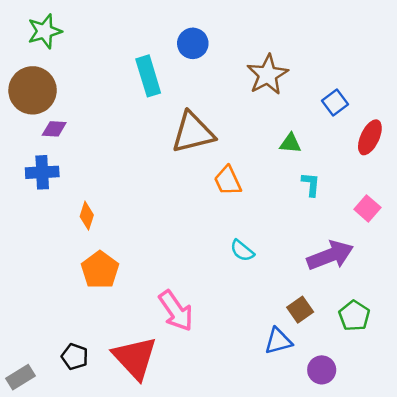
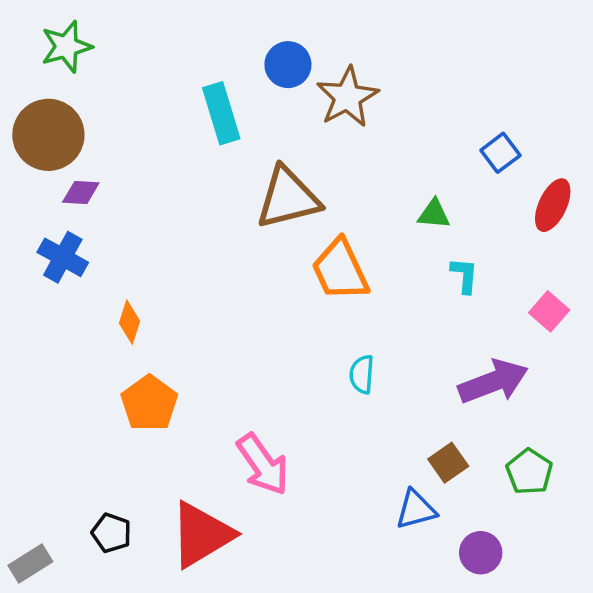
brown star: (267, 75) -> (347, 97), moved
blue cross: (42, 172) -> (63, 257), turned 32
orange trapezoid: (228, 181) -> (340, 270), size x1.4
cyan semicircle: (242, 251) -> (362, 374), turned 55
red triangle: (135, 358) -> (201, 535), turned 42

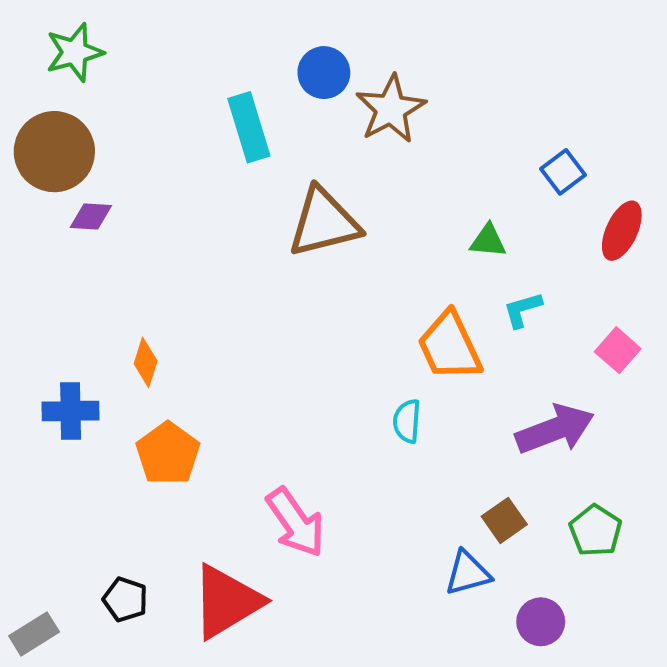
blue cross: (63, 257) -> (71, 411), moved, turned -30
orange trapezoid: (340, 270) -> (450, 346), moved
cyan L-shape: (464, 275) -> (522, 310), turned -111

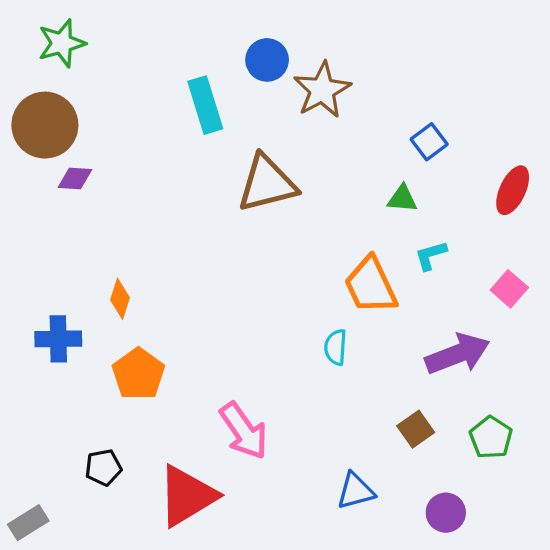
blue square: (563, 172) -> (429, 142), moved
blue triangle: (468, 573) -> (356, 491), moved
black pentagon: (125, 599) -> (103, 468), moved, turned -30

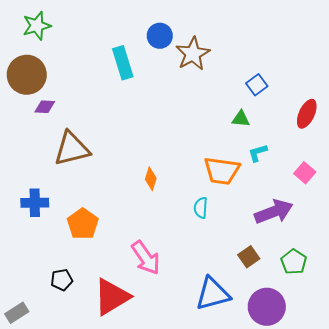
brown triangle: (267, 184) -> (72, 149), moved
orange trapezoid: (371, 285) -> (222, 171), turned -57
orange diamond: (120, 299) -> (151, 179), moved
blue triangle: (356, 491) -> (213, 294), size x1.5
purple circle: (446, 513) -> (267, 307), size x1.6

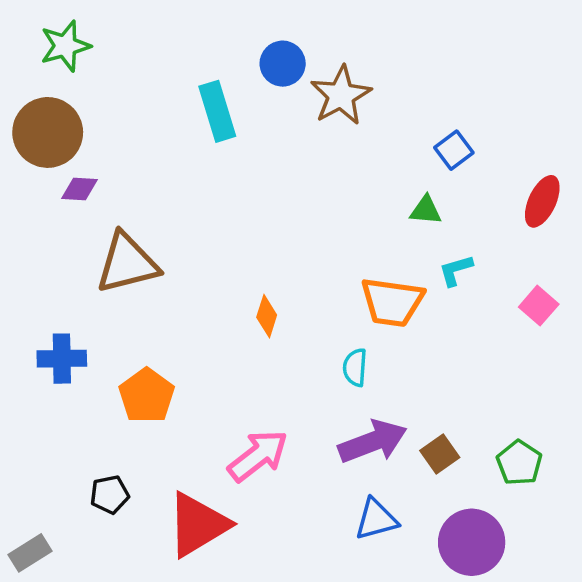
purple arrow: (274, 212) -> (373, 442), moved
pink arrow: (146, 258) -> (258, 456), turned -93
blue triangle: (213, 294) -> (376, 519), size x0.7

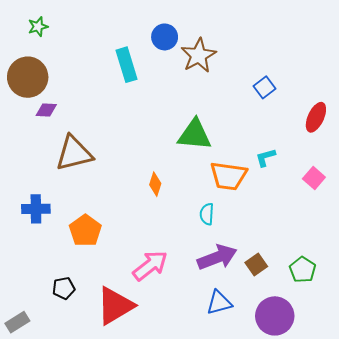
green star: (65, 46) -> (38, 27), size x0.7
green triangle: (426, 210) -> (194, 135), moved, size x1.8

